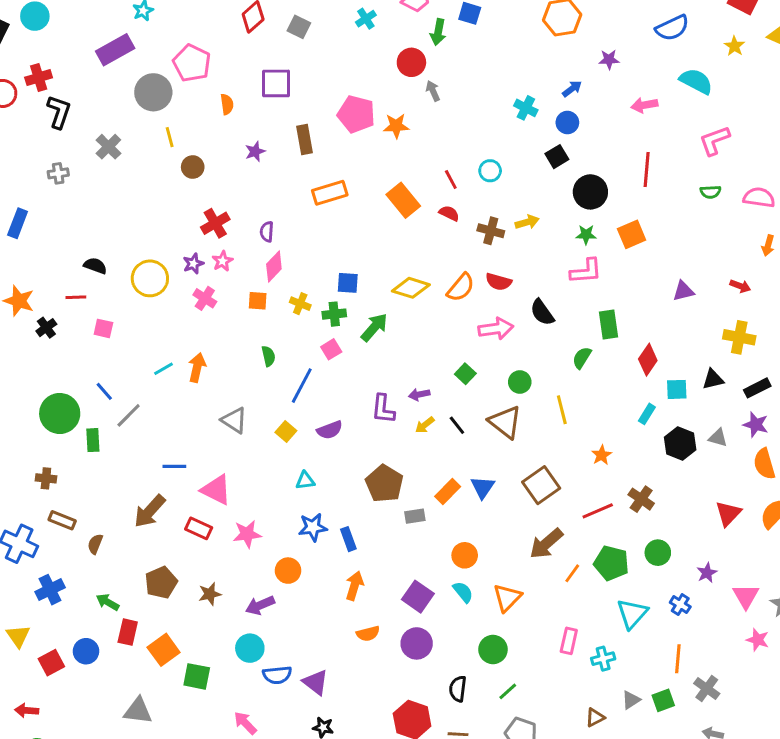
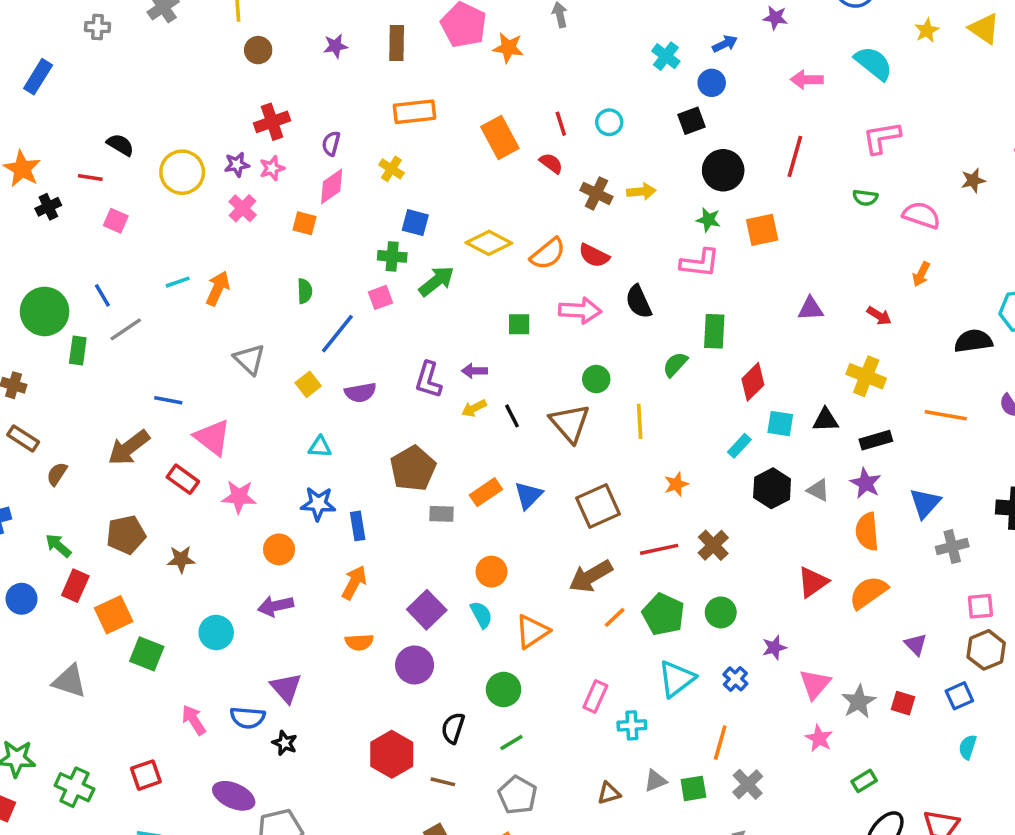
yellow cross: (300, 304) -> (391, 169), moved
green square: (465, 374) -> (519, 324), moved, turned 36
purple arrow: (260, 605) -> (276, 606), moved
blue semicircle: (277, 675) -> (248, 718), moved

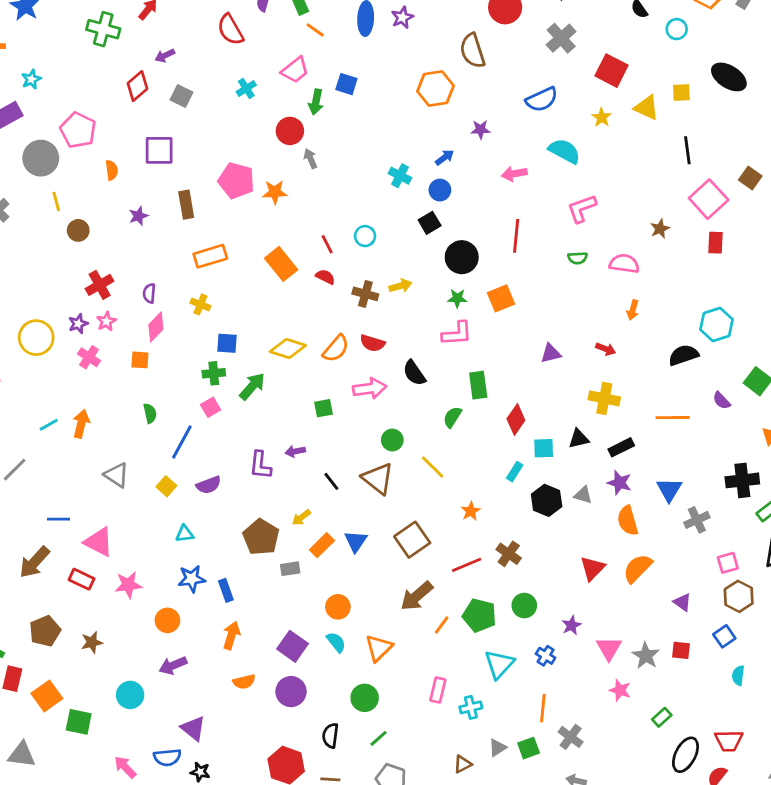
yellow arrow: (474, 408) -> (301, 518), moved
yellow line: (640, 421) -> (433, 467), turned -32

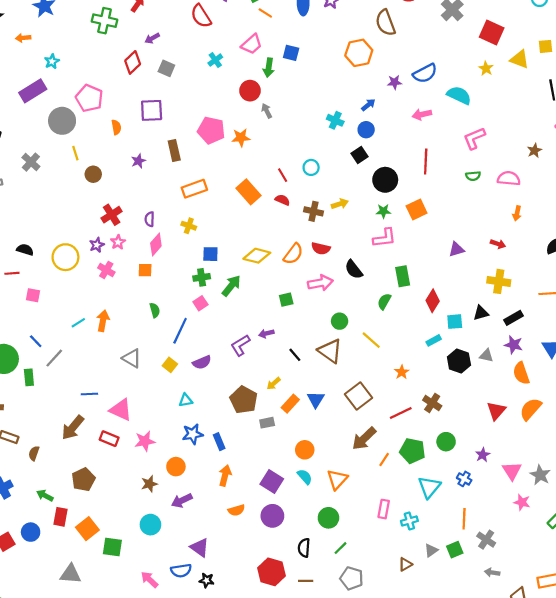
blue semicircle: (542, 99) -> (425, 73), moved
purple L-shape: (260, 465) -> (240, 345), turned 55
cyan rectangle: (515, 472) -> (434, 340), turned 32
brown star: (92, 642) -> (149, 484), moved

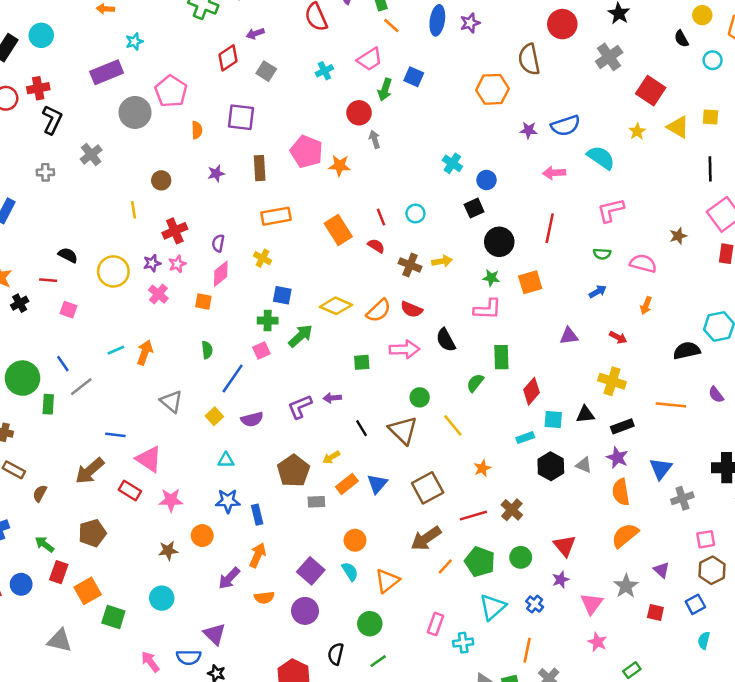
blue arrow: (368, 105) -> (598, 291), moved
yellow line: (75, 153) -> (134, 210), moved
red triangle: (496, 411) -> (565, 546), moved, turned -30
gray star: (540, 475) -> (626, 586), moved
purple arrow: (182, 501) -> (229, 578), moved, turned -30

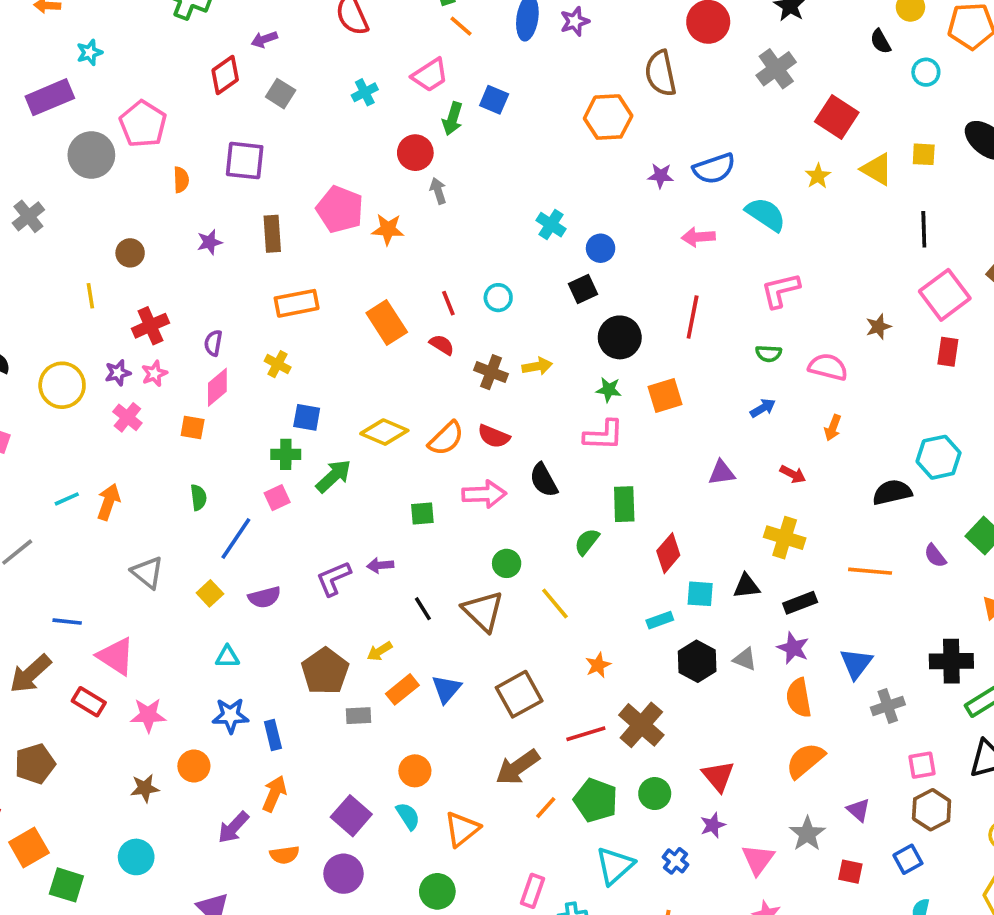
brown cross: (512, 510) -> (641, 725), size x1.4

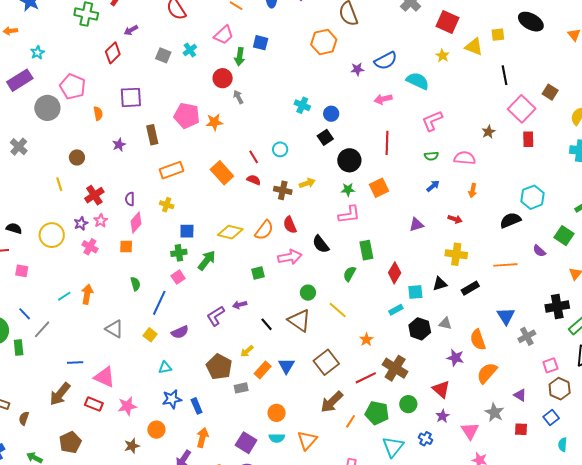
gray square: (281, 94) -> (163, 55), moved
red semicircle: (494, 436) -> (290, 225), turned 54
purple star: (793, 648) -> (455, 358), moved
cyan semicircle: (408, 816) -> (277, 438), turned 133

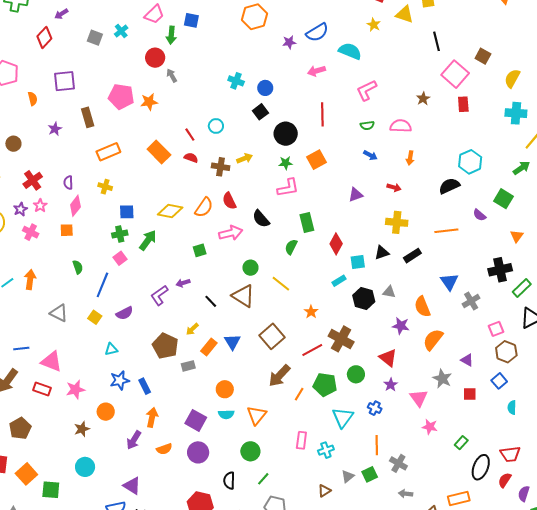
blue arrow: (433, 186) -> (370, 155), turned 72

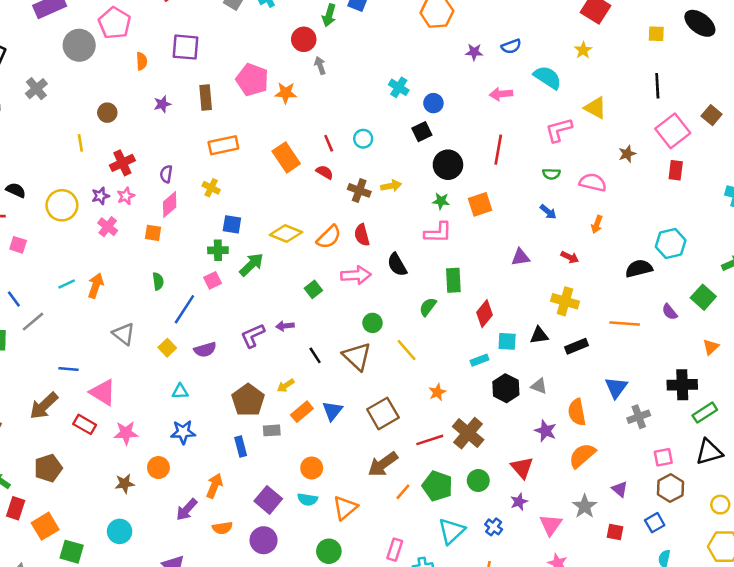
yellow triangle: (405, 14) -> (595, 108), moved
blue semicircle: (317, 32) -> (511, 46), size x0.7
green square: (200, 250) -> (313, 289), turned -32
blue rectangle: (145, 386) -> (241, 447), moved

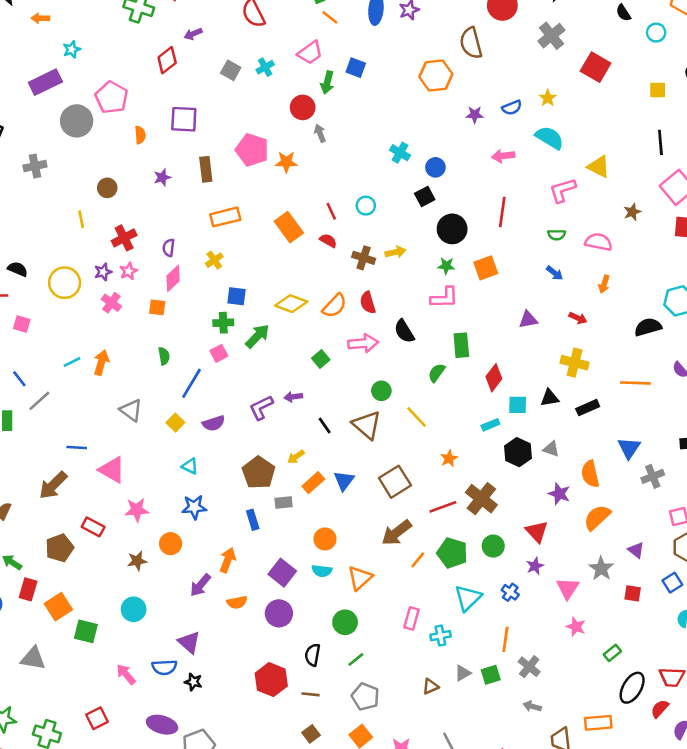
yellow star: (583, 50) -> (548, 98), moved
gray cross: (36, 89) -> (35, 166), turned 30
yellow cross: (211, 188) -> (214, 260), turned 30
cyan triangle: (180, 391) -> (190, 466), turned 30
red rectangle: (85, 424) -> (93, 527), moved

